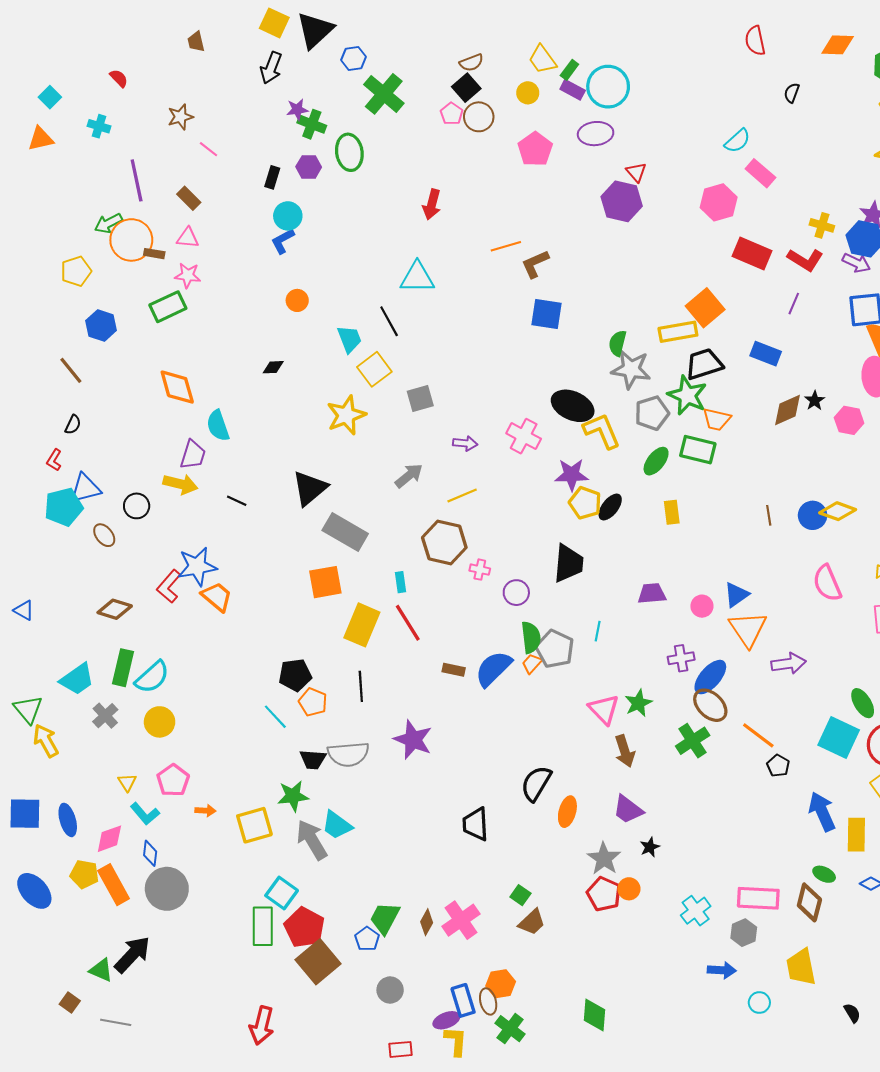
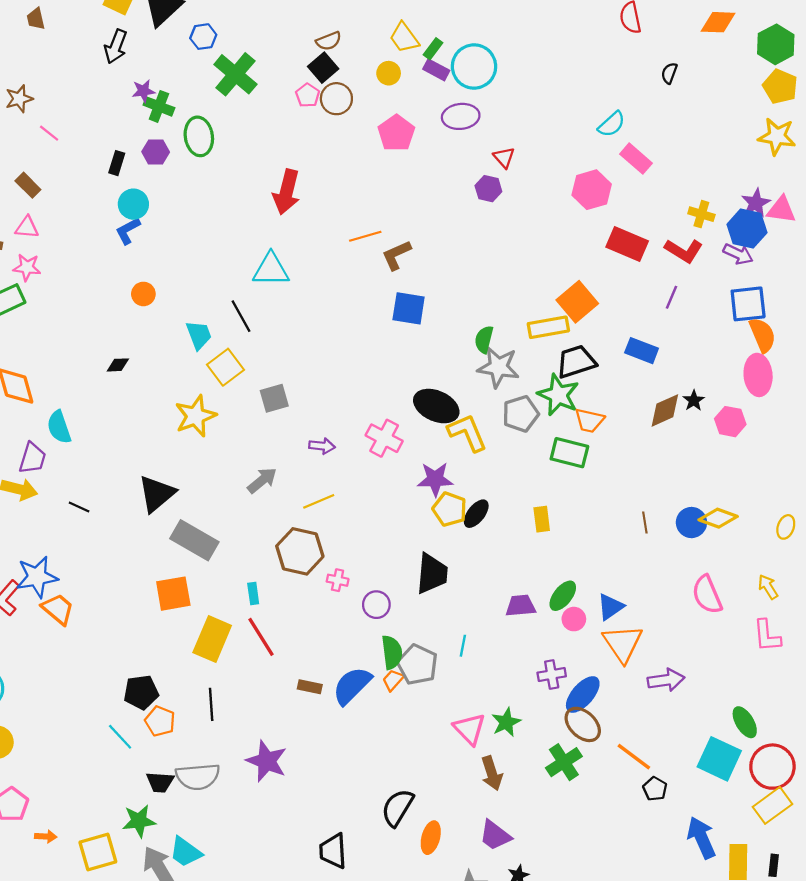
purple hexagon: (622, 201) -> (488, 189), size x0.6
red arrow: (432, 204) -> (287, 192), size x1.4
green ellipse: (656, 461) -> (563, 596), moved

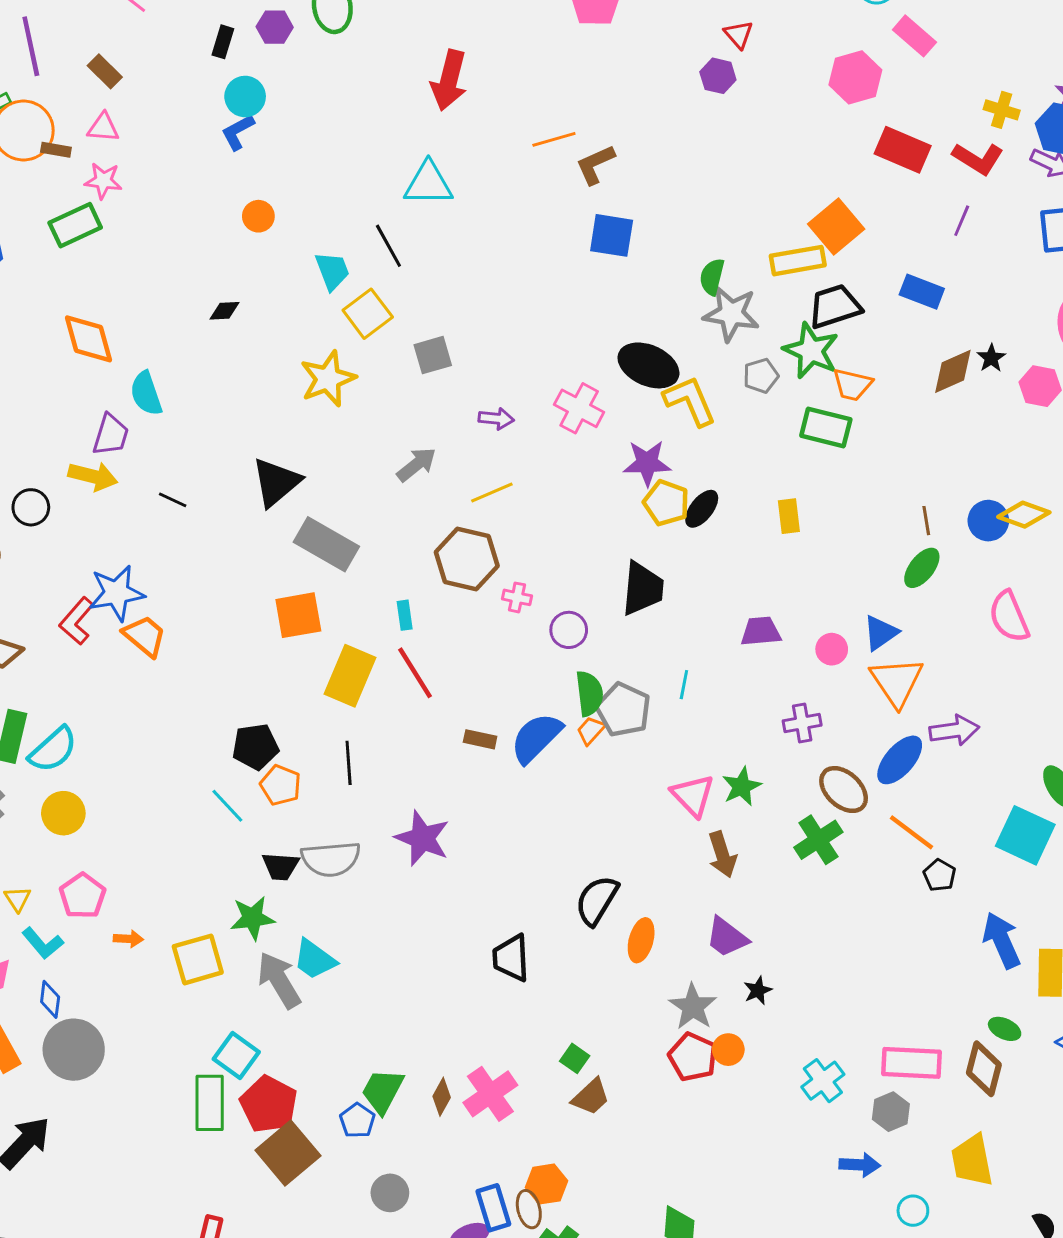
gray pentagon: (521, 414) -> (761, 376), size x0.7
green ellipse: (563, 596) -> (922, 568), moved
blue ellipse: (583, 694) -> (900, 760), moved

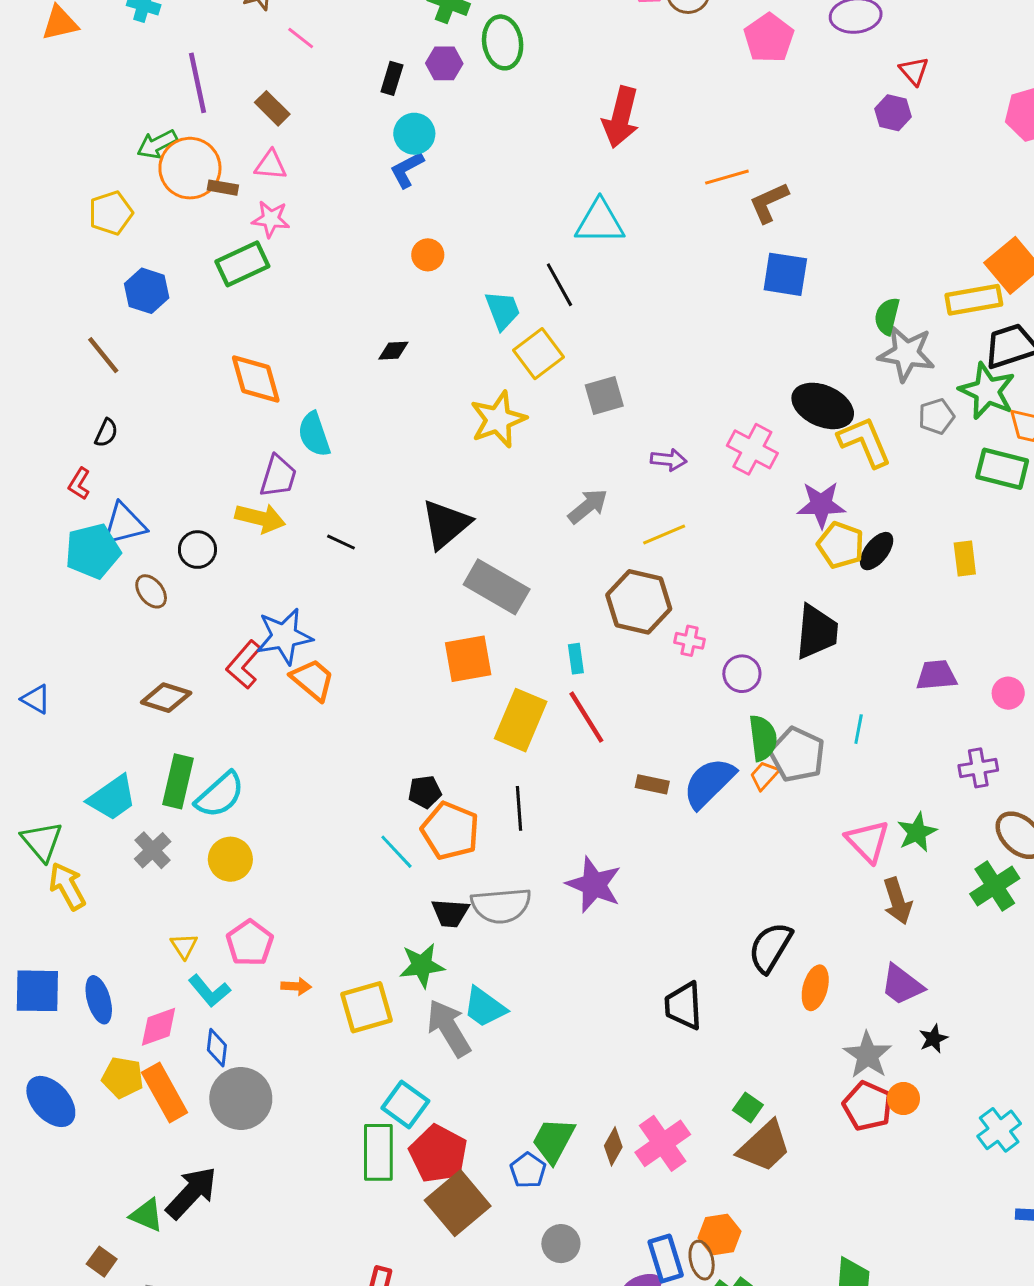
black pentagon: (255, 747) -> (425, 792), size x0.7
orange pentagon: (281, 785) -> (450, 831), size x1.4
brown trapezoid: (591, 1097) -> (764, 1146), size x1.4

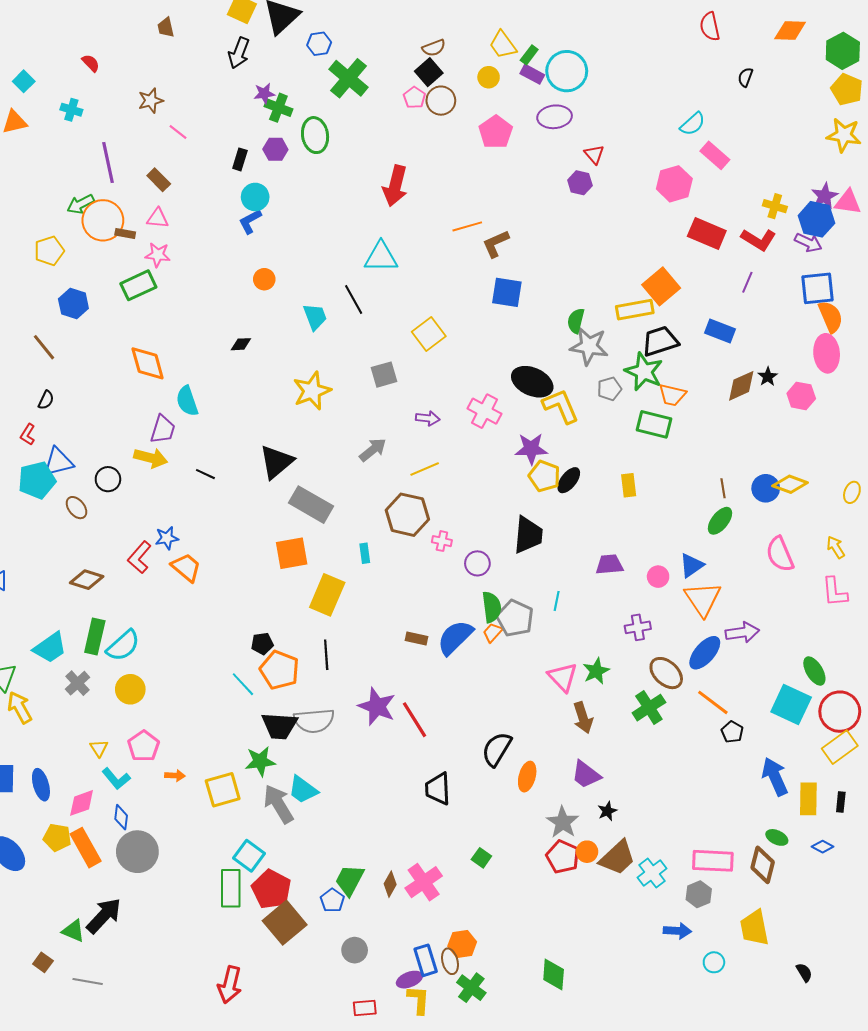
yellow square: (538, 354) -> (429, 334), moved
blue star: (284, 636) -> (167, 538), size x0.6
red line: (586, 717) -> (414, 720), moved
black trapezoid: (450, 913) -> (279, 726), size x1.4
brown trapezoid: (764, 1146) -> (617, 858), moved

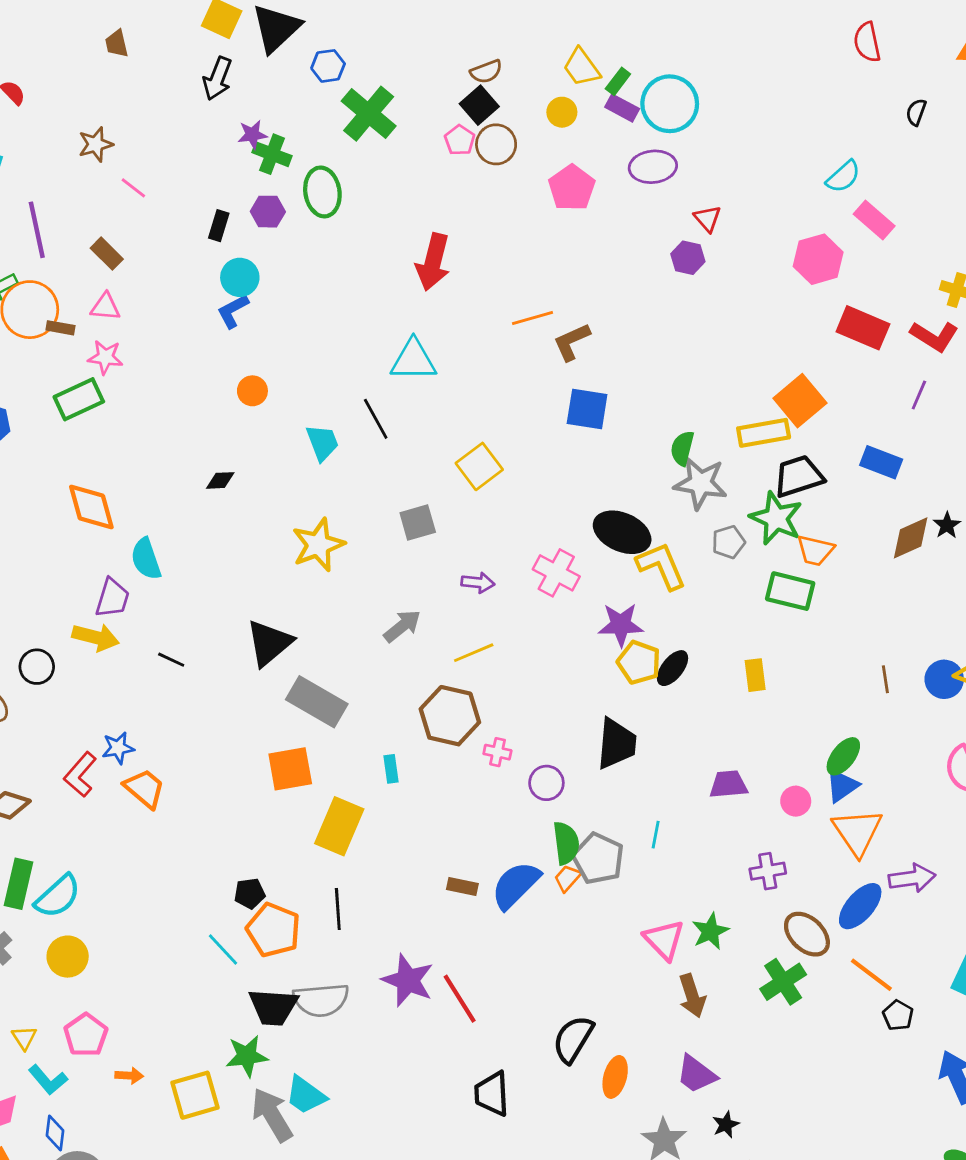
green ellipse: (720, 521) -> (843, 756), moved

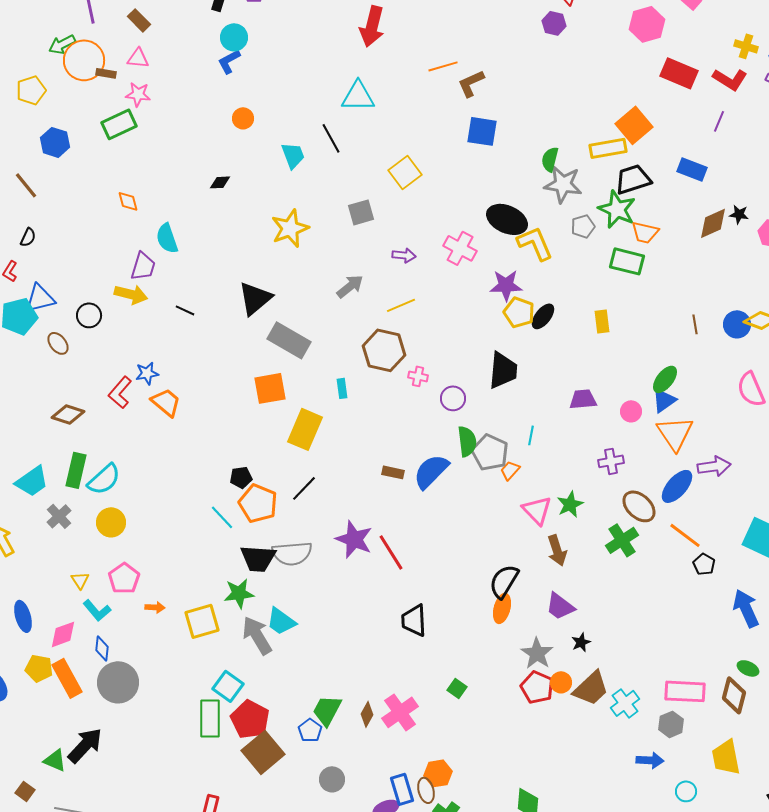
orange diamond: (91, 507) -> (128, 201), size x0.6
black star: (947, 525) -> (739, 214), turned -30
orange trapezoid: (567, 878) -> (510, 470), moved
black line: (338, 909) -> (304, 488), turned 48
black semicircle: (573, 1039) -> (504, 581), moved

